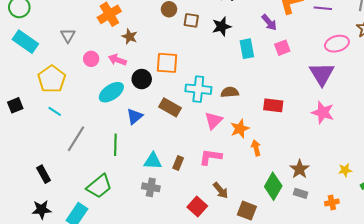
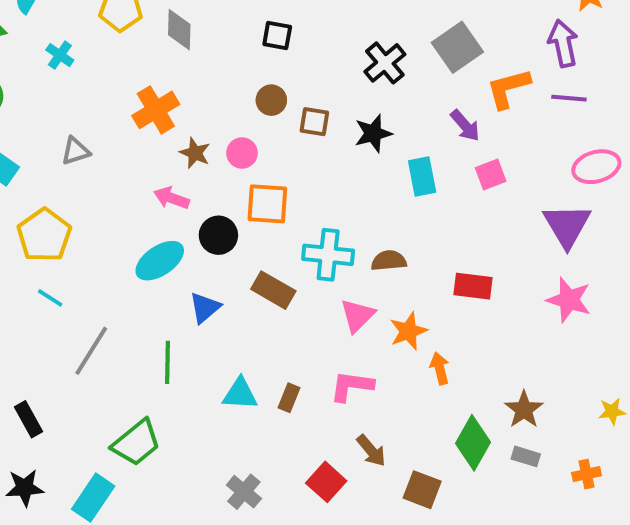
gray triangle: (68, 36) -> (76, 151), turned 42
pink circle: (91, 59) -> (242, 153), moved
gray cross: (151, 187) -> (244, 492), moved, turned 30

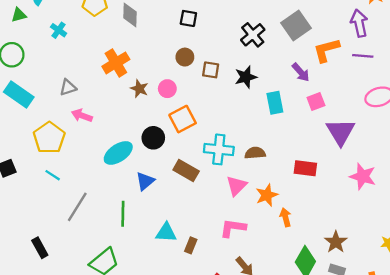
pink arrow: (171, 198) -> (82, 116), moved
orange square: (267, 204) -> (183, 119), turned -32
purple triangle: (567, 225) -> (340, 132), moved
brown rectangle: (289, 398) -> (191, 245), moved

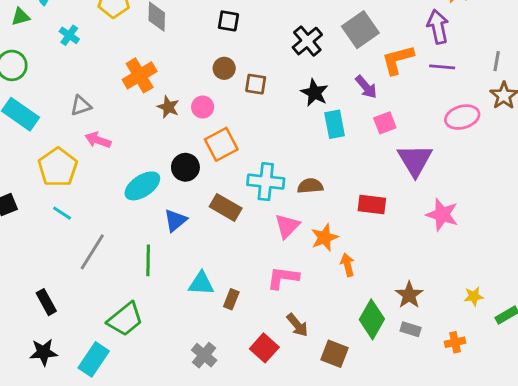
black star: (246, 77) -> (315, 93), moved, turned -30

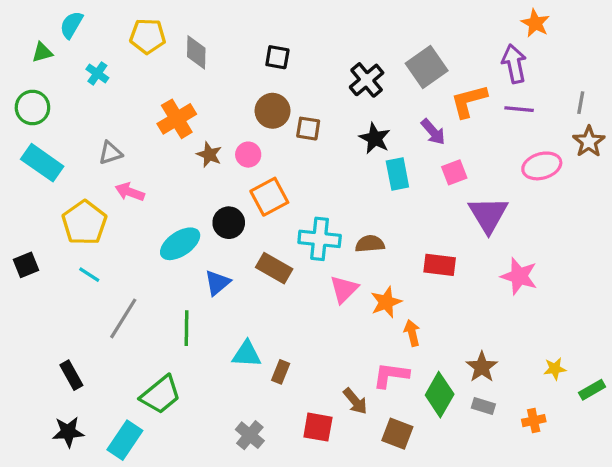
brown circle: (224, 68) -> (273, 111), size x1.4
pink L-shape: (283, 278) -> (391, 375), moved
red square: (264, 348) -> (318, 427), turned -32

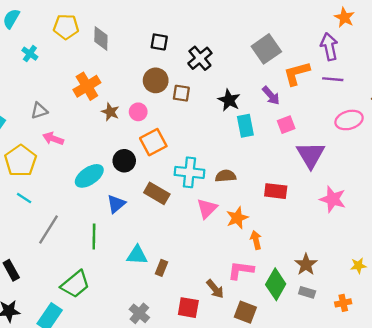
black cross: (367, 80) -> (200, 58), moved

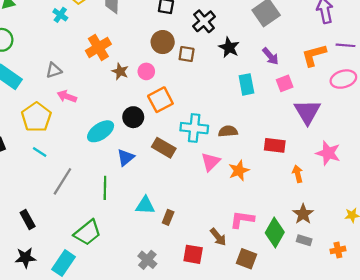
cyan cross: (30, 54) -> (60, 15), moved
orange L-shape: (297, 73) -> (314, 55), moved
purple line: (333, 79) -> (346, 45), moved
black star: (229, 100) -> (229, 47), moved
orange arrow: (256, 240) -> (298, 174), moved

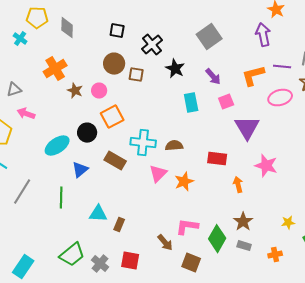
green trapezoid: (87, 233) -> (72, 255), moved
red square: (193, 254) -> (130, 261), moved

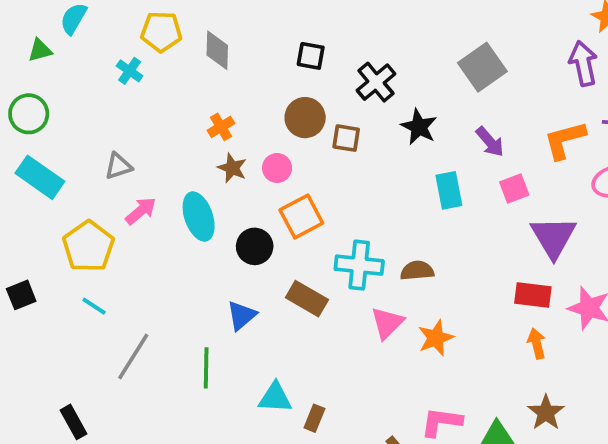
orange cross: (55, 69) -> (221, 127), moved, size x0.6
pink arrow: (26, 114) -> (141, 211), turned 120
cyan ellipse: (57, 146) -> (199, 217), moved, turned -75
red rectangle: (217, 159) -> (533, 295), moved

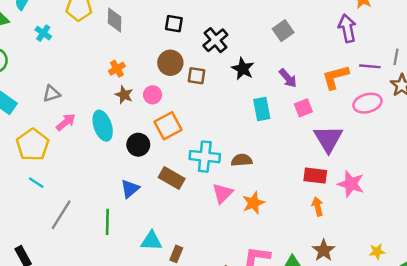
gray square: (482, 67) -> (283, 31), size x0.7
cyan cross: (130, 71) -> (43, 33), moved

